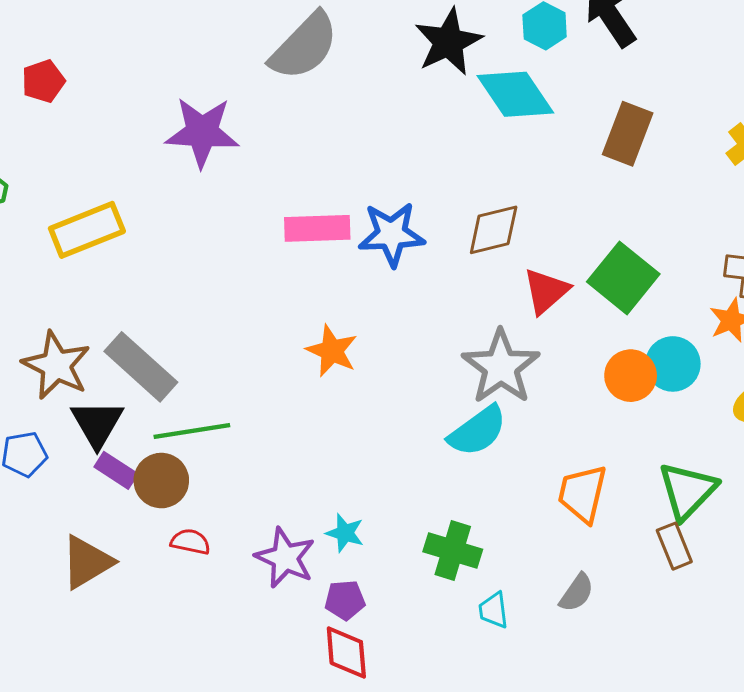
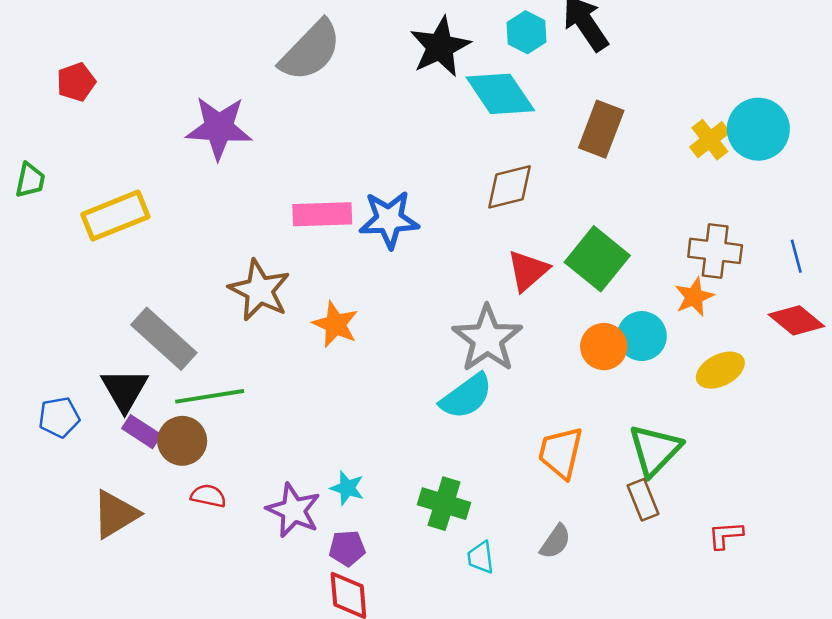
brown diamond: (494, 230) -> (510, 187), moved
brown star: (56, 365) -> (259, 290), moved

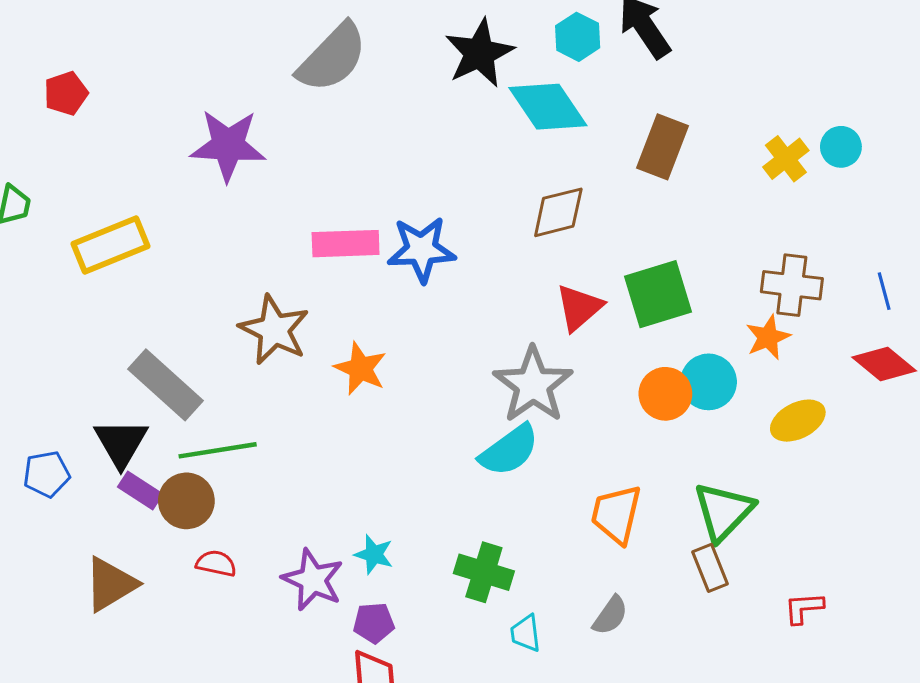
cyan circle: (758, 129) -> (841, 147), size x0.6
green square: (597, 259) -> (658, 294), turned 34

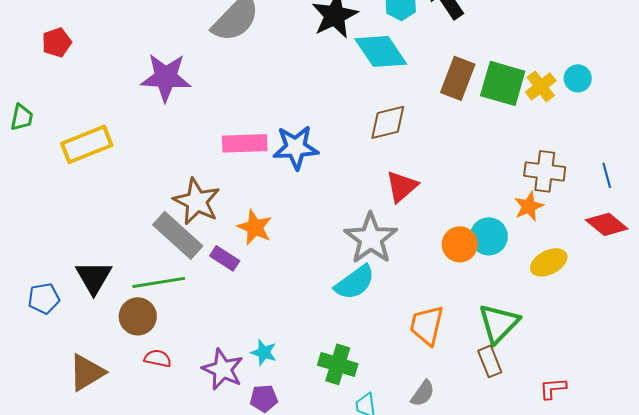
green square: (658, 294) -> (503, 83), moved, turned 33
gray rectangle: (166, 385) -> (178, 235), moved
purple rectangle: (140, 490) -> (225, 258), moved

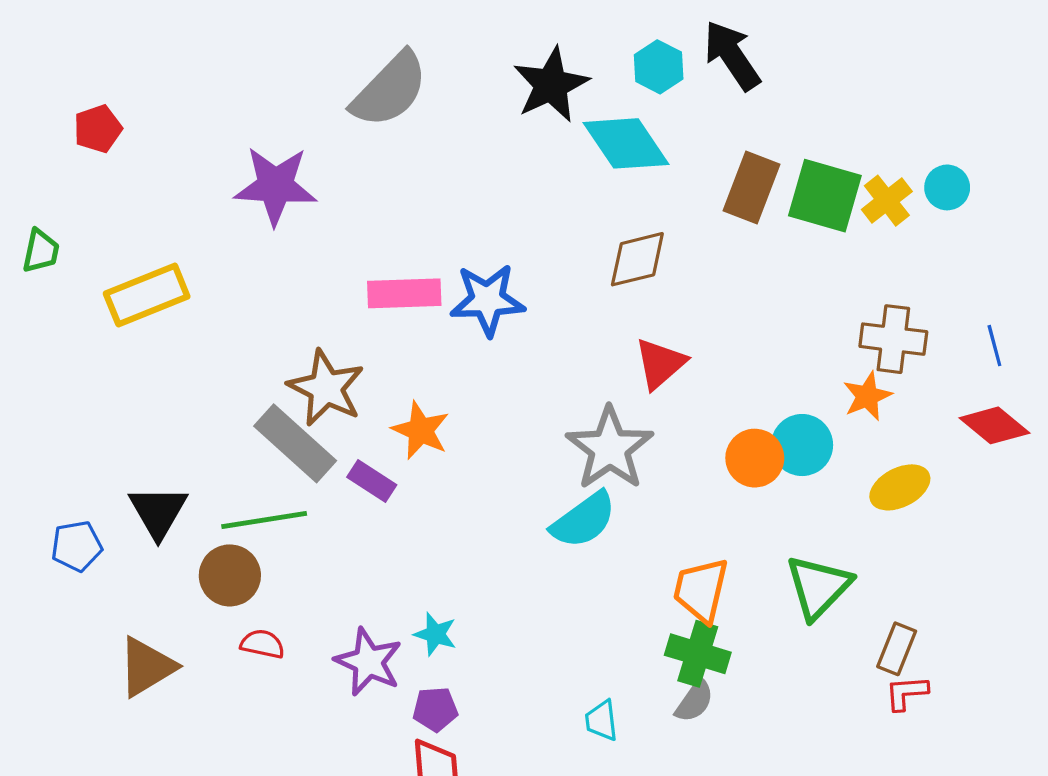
brown rectangle: (490, 361) -> (897, 649), moved, turned 44
green cross: (338, 364) -> (698, 654), moved

